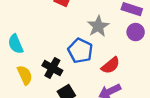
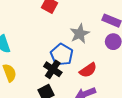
black cross: (52, 68) -> (53, 69), moved

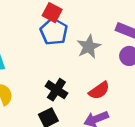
blue pentagon: (62, 55) -> (54, 32), moved

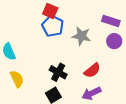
gray star: (89, 47) -> (81, 36), turned -30

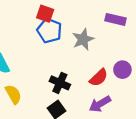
gray star: (81, 36) -> (83, 39), turned -30
purple circle: (114, 41) -> (122, 70), moved

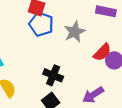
red semicircle: (99, 78) -> (102, 52), moved

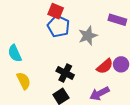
red semicircle: (102, 52) -> (105, 66), moved

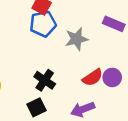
blue pentagon: (59, 26) -> (43, 24), turned 30

